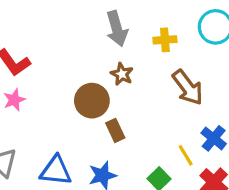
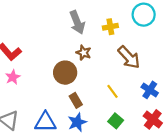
brown rectangle: (115, 130) -> (76, 100), moved
yellow line: (186, 155) -> (112, 91), moved

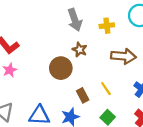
brown arrow: (129, 57) -> (123, 56), turned -45
brown rectangle: (76, 100) -> (83, 95), moved

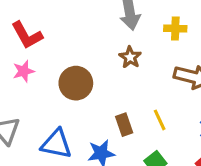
brown circle: (61, 68) -> (76, 83), moved

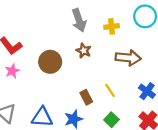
brown circle: (76, 83) -> (50, 62), moved

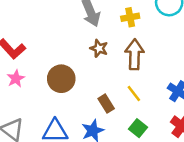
brown arrow: (128, 58) -> (135, 55), moved, turned -90
brown circle: (50, 62) -> (61, 79), moved

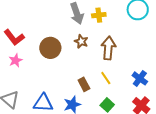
yellow cross: (130, 17) -> (99, 15), moved
brown circle: (61, 79) -> (50, 48), moved

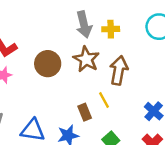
brown star: (81, 41) -> (86, 59), size x1.5
yellow line: (106, 78) -> (104, 100), moved

